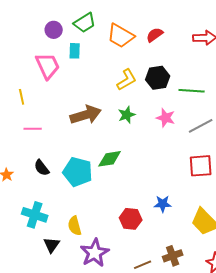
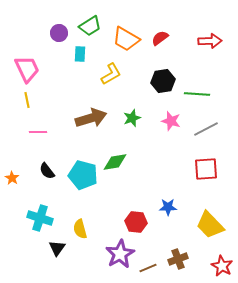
pink trapezoid: (48, 66) -> (27, 69), moved
yellow L-shape: (127, 80) -> (111, 74), moved
purple star: (95, 253) -> (120, 254), moved

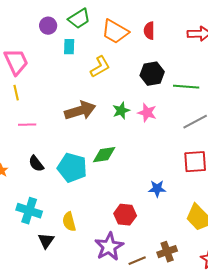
red semicircle: (160, 38) -> (149, 31), turned -54
pink star: (171, 121) -> (147, 113), moved
blue star: (168, 207) -> (157, 189), moved

